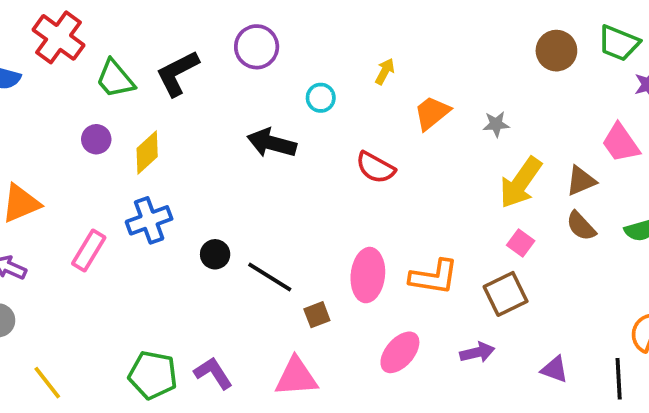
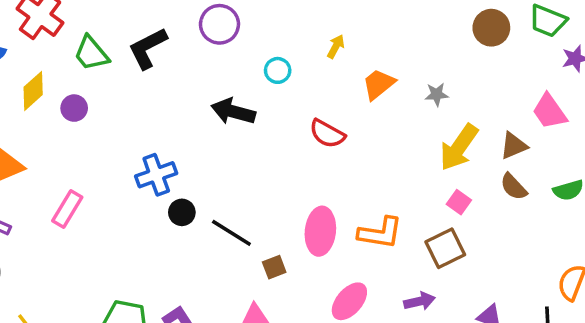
yellow diamond: (147, 152) -> (33, 91), moved
blue cross: (149, 220) -> (156, 175), moved

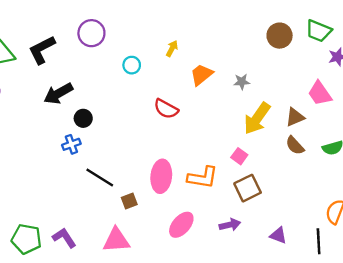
black arrow: (233, 111) -> (58, 93), moved, turned -44
blue cross: (156, 175) -> (71, 144), moved, size x0.7
pink square: (459, 202) -> (239, 156), moved
black circle: (182, 212) -> (83, 118), moved

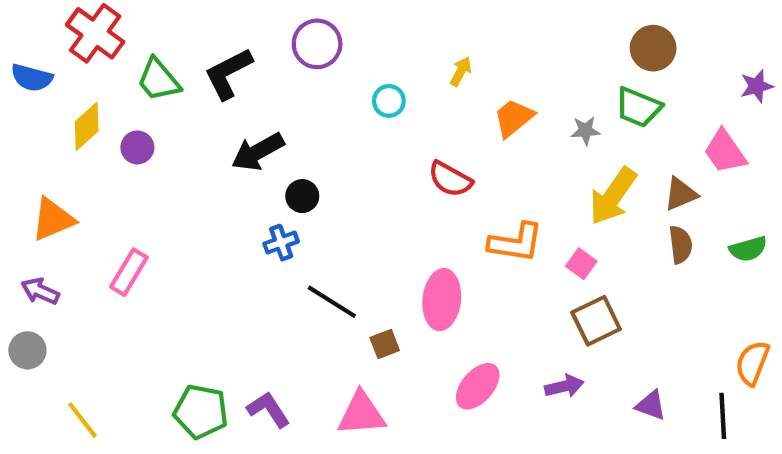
green trapezoid: (319, 31) -> (638, 107), moved
brown semicircle: (295, 146) -> (681, 245), turned -144
orange L-shape: (203, 177) -> (516, 243), moved

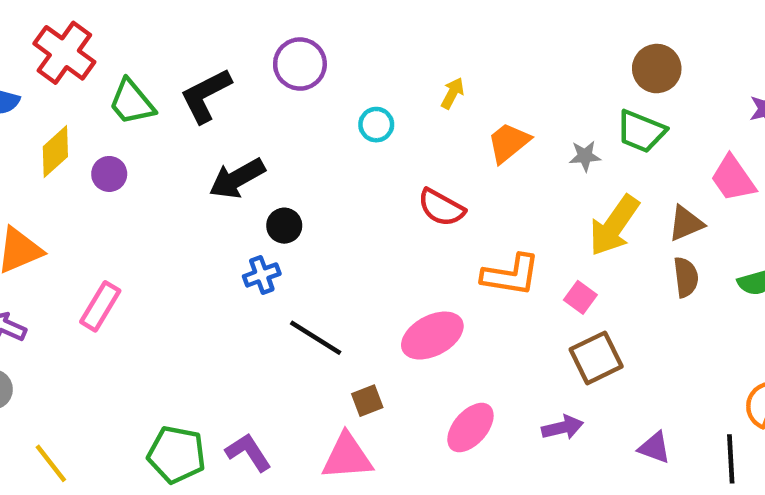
pink ellipse: (442, 300) -> (432, 336), turned 56
brown square: (385, 344) -> (367, 401), moved

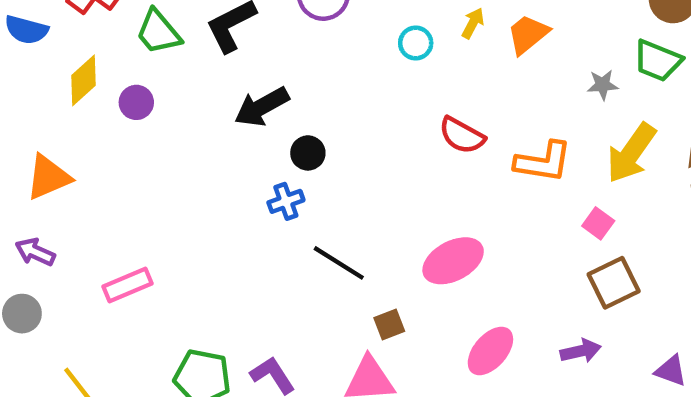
cyan circle: (376, 125) -> (416, 43), moved
orange trapezoid: (509, 143) -> (528, 34), moved
orange L-shape: (511, 275) -> (543, 162), moved
pink rectangle: (100, 306) -> (128, 285), moved, turned 36

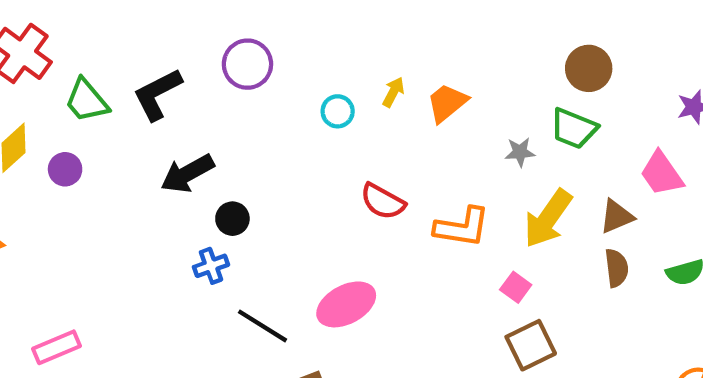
pink ellipse: (453, 261) -> (346, 304), moved

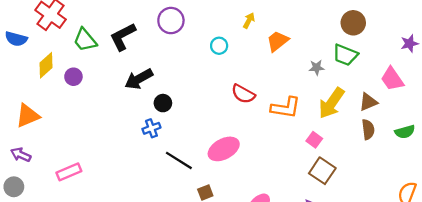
yellow arrow: (393, 92) -> (249, 21), moved
brown square: (531, 345) -> (322, 171), turned -30

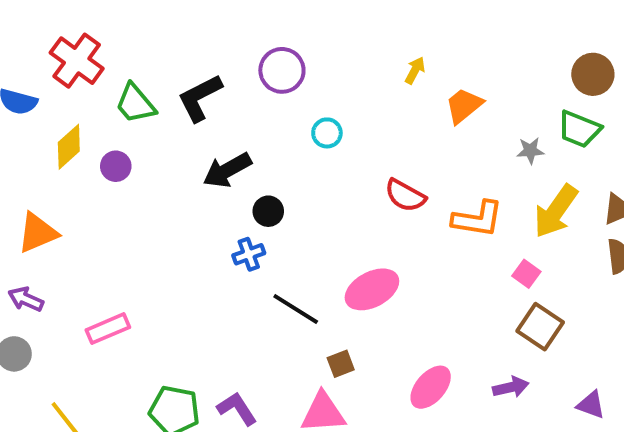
cyan circle: (219, 46) -> (327, 133), moved

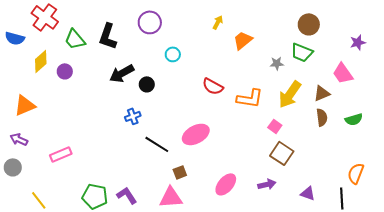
black L-shape: (200, 98) -> (108, 36), turned -44
black circle: (268, 211) -> (147, 84), moved

